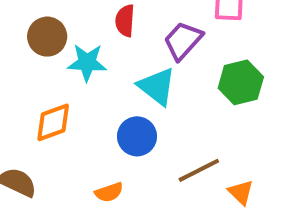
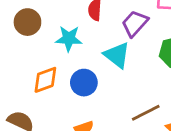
brown circle: (47, 37) -> (27, 22), moved
blue circle: (137, 136) -> (84, 83), moved

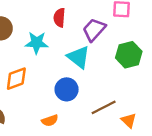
blue circle: (84, 83) -> (67, 89), moved

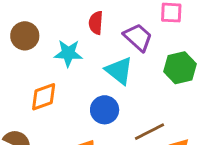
purple trapezoid: (94, 30) -> (138, 37), turned 90

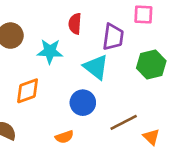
purple trapezoid: (138, 37) -> (113, 37), turned 56

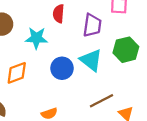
cyan triangle: (96, 67) -> (91, 60), moved
blue circle: (83, 103) -> (62, 68), moved

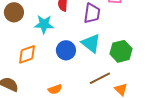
green hexagon: (126, 50) -> (121, 51), moved

